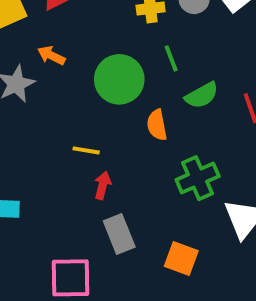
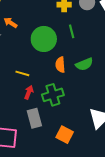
green semicircle: (202, 95) -> (84, 64), moved
green cross: (198, 178) -> (53, 95), moved

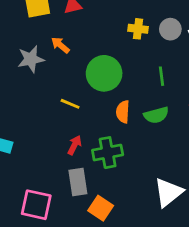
green line: (72, 31) -> (162, 76), moved
yellow line: (22, 73) -> (70, 104), moved
orange square: (65, 135) -> (101, 208), moved

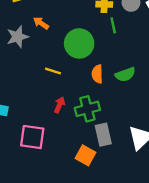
green line: (162, 76) -> (113, 25), moved
gray rectangle: (78, 182) -> (103, 135), moved
pink square: (36, 205) -> (32, 137), moved

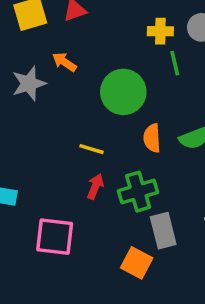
yellow line: (53, 71) -> (92, 149), moved

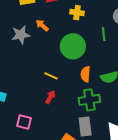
yellow cross: (160, 31) -> (77, 13), moved
green cross: (138, 192) -> (89, 100), moved
pink square: (55, 237) -> (24, 122), size x0.7

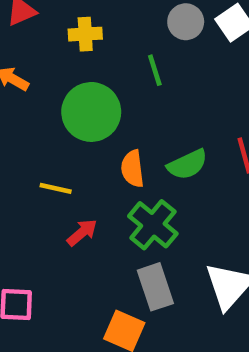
red arrow: (50, 97) -> (82, 233), moved, turned 32
green cross: (89, 100) -> (153, 225), turned -30

